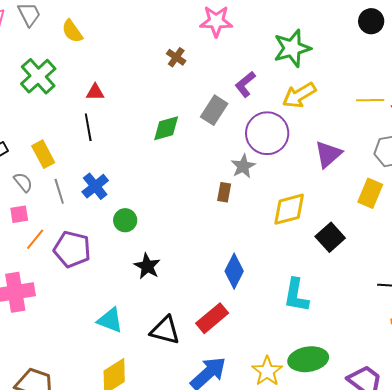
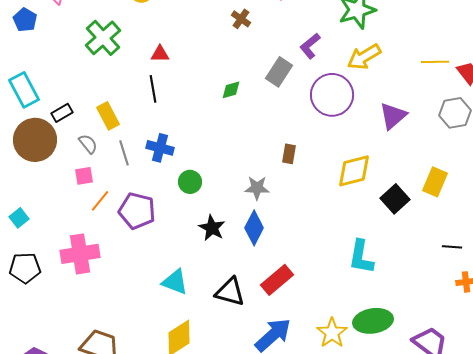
green diamond: (166, 128) -> (231, 90), size x0.7
gray star: (243, 166) -> (257, 188), moved, turned 30
blue cross: (95, 186) -> (160, 148), turned -36
yellow rectangle: (370, 193) -> (435, 182), moved
blue diamond: (234, 271) -> (254, 228), moved

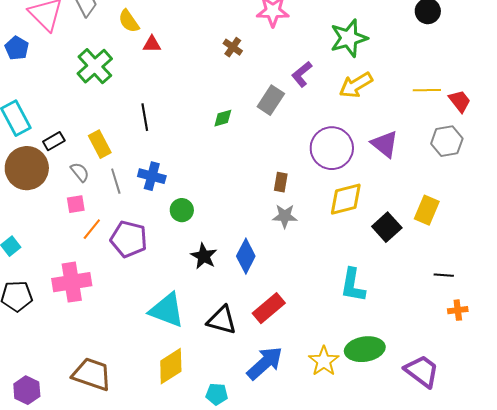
red triangle: (160, 54) -> (152, 44), moved
purple circle: (332, 95) -> (332, 148), moved
purple triangle: (393, 116) -> (385, 144), turned -40
gray star: (257, 188) -> (285, 216), moved
cyan triangle: (175, 282) -> (167, 310), size x1.4

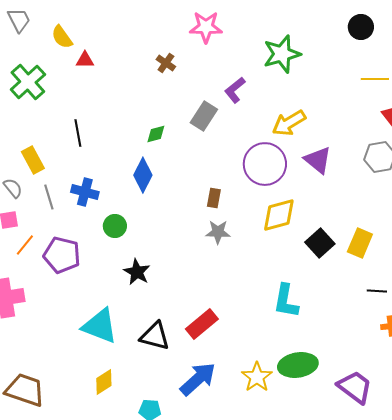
yellow arrow: (356, 85) -> (289, 123), moved
yellow line: (427, 90) -> (375, 79), moved
yellow rectangle: (427, 210) -> (360, 243), moved
blue diamond: (246, 256) -> (143, 175), moved
yellow diamond: (171, 366) -> (104, 382), size x0.7

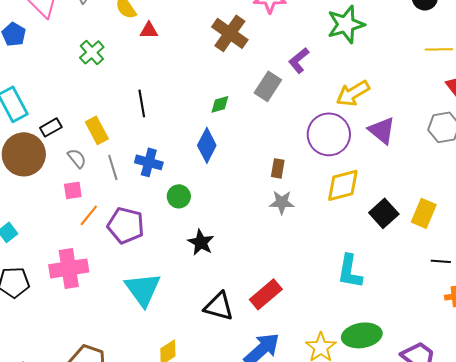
brown cross: (166, 63) -> (230, 33), size x1.8
green cross: (28, 82) -> (92, 52), size x0.7
cyan triangle: (100, 326) -> (143, 289), moved, turned 33

